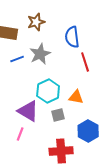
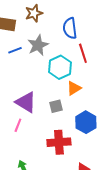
cyan hexagon: (48, 91) -> (60, 67), moved
orange triangle: (76, 97) -> (74, 88), turned -42

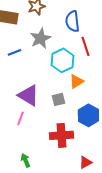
blue line: (15, 50) -> (14, 52), moved

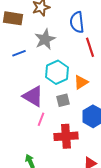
cyan hexagon: (62, 60) -> (57, 72), moved
pink line: (20, 118) -> (41, 119), moved

